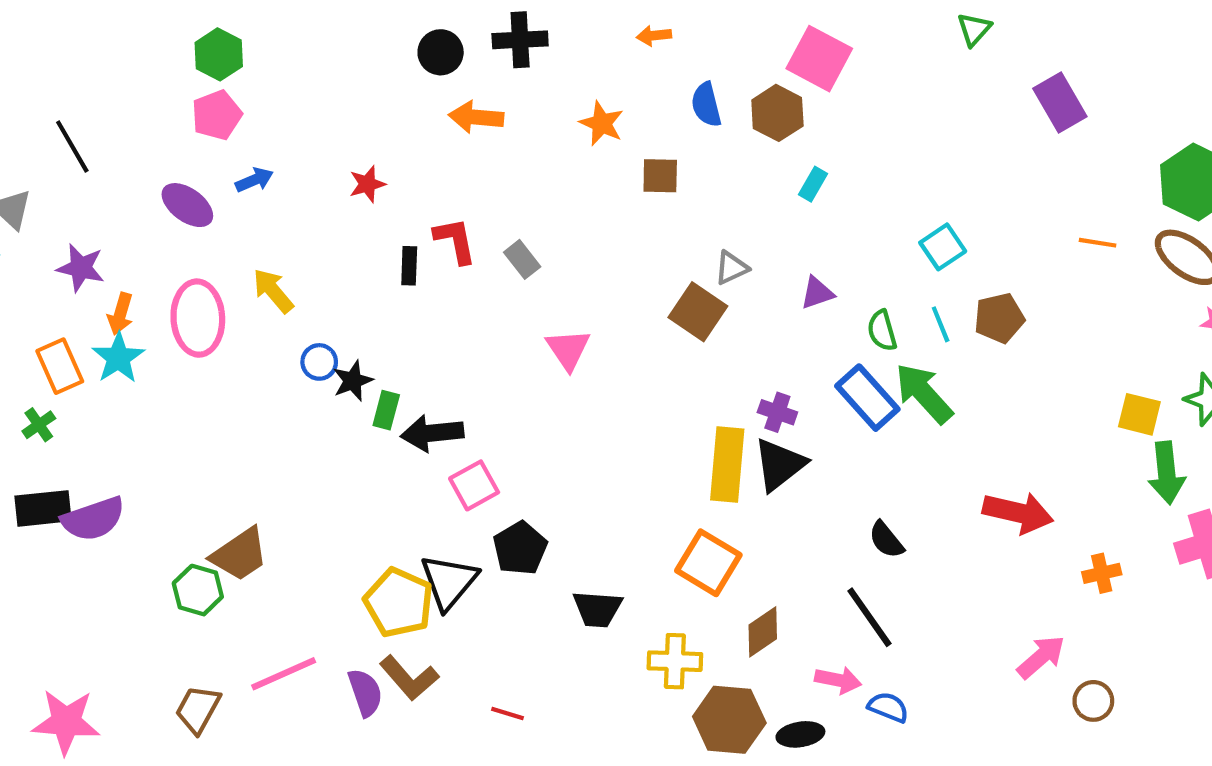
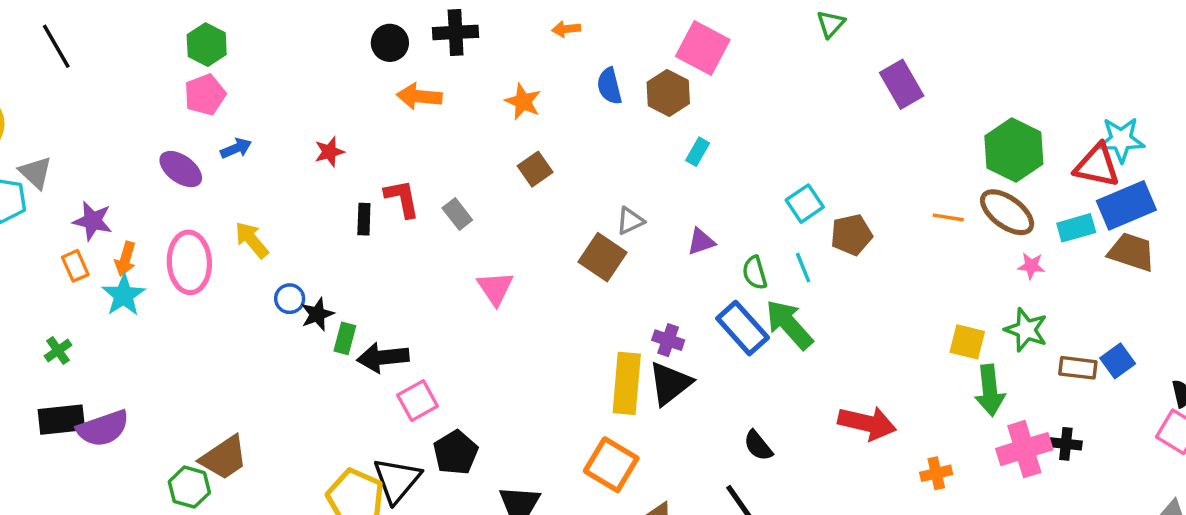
black line: (72, 146) -> (56, 46), moved
brown square: (660, 176) -> (535, 169), moved, turned -36
orange line: (1098, 243) -> (948, 217), moved
brown pentagon: (999, 318) -> (851, 235), moved
orange rectangle: (60, 366) -> (75, 266), moved, size x0.7

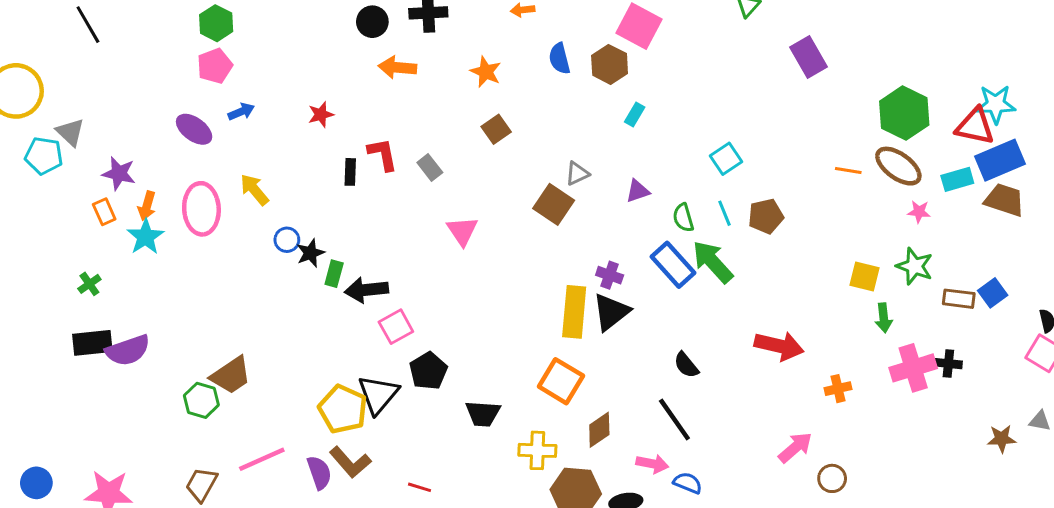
brown pentagon: (851, 235) -> (766, 216), moved
green arrow: (990, 390) -> (884, 318), size x0.7

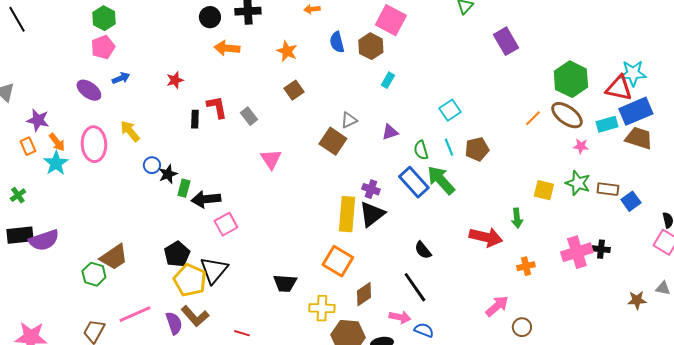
orange line: (848, 170) -> (533, 118), turned -54
orange arrow: (147, 206) -> (57, 142), turned -54
brown rectangle: (959, 299) -> (608, 189), moved
green arrow: (884, 318) -> (517, 218), moved
black pentagon: (428, 371) -> (177, 254), moved

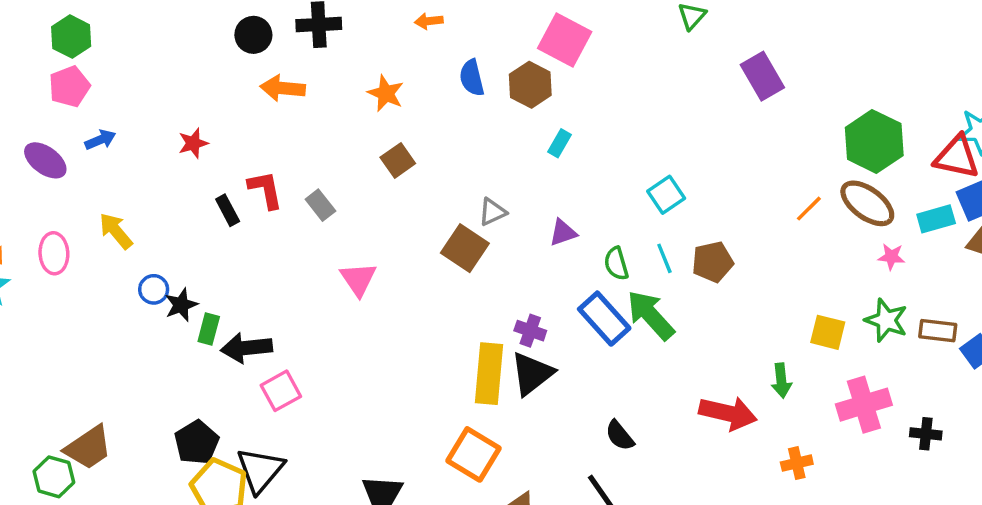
black rectangle: (195, 119) -> (228, 210), turned -30
pink ellipse: (94, 144) -> (54, 253), size x0.7
pink cross: (577, 252) -> (864, 405), moved

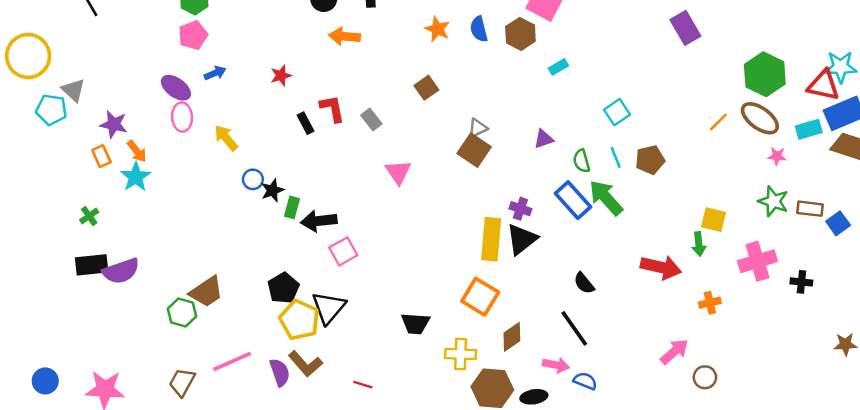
orange star: (386, 93) -> (437, 29), moved
cyan rectangle: (559, 143) -> (558, 67), moved, turned 30
gray triangle: (492, 212) -> (478, 128), moved
pink ellipse: (54, 253) -> (182, 117), moved
yellow square: (828, 332) -> (713, 220), moved

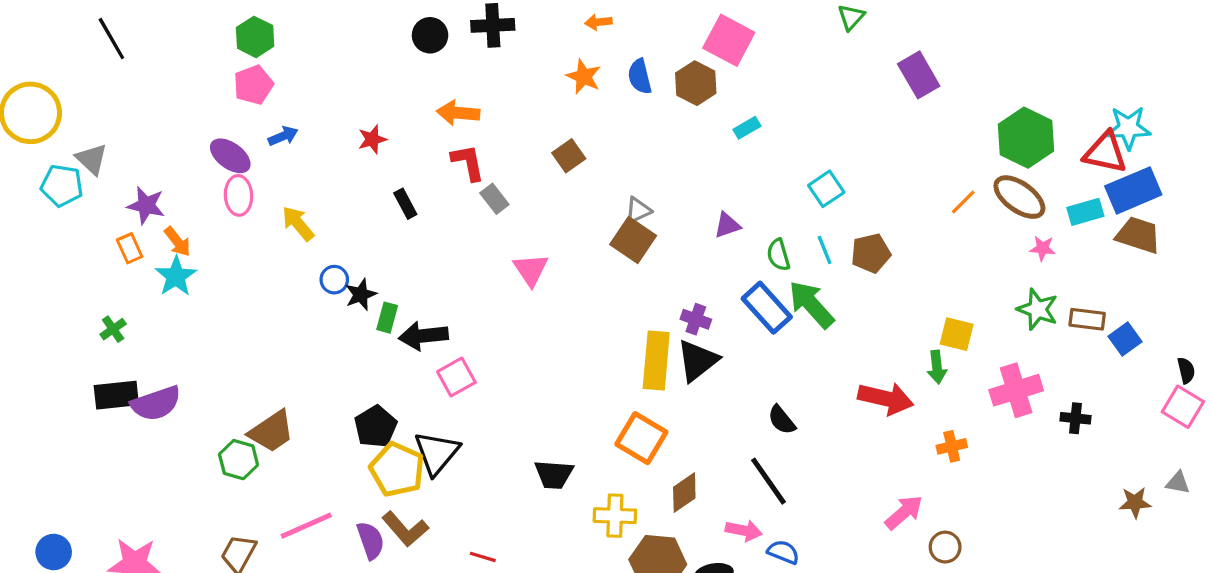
orange arrow: (345, 36) -> (458, 113), moved
red L-shape: (332, 108) -> (468, 162), moved

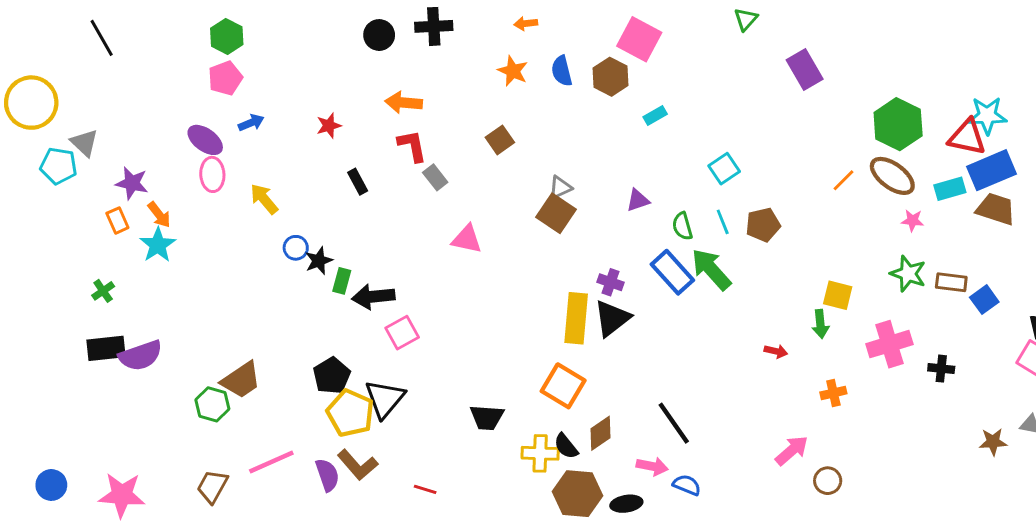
pink triangle: (531, 270) -> (467, 239), turned -44
red arrow: (886, 398) -> (776, 351), size x0.5
black semicircle: (782, 420) -> (566, 446), moved

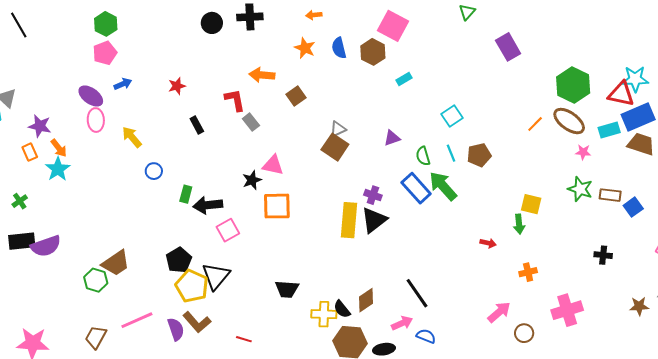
orange arrow: (404, 103) -> (262, 75), moved
black star: (319, 261) -> (252, 180), moved
pink cross: (889, 344) -> (567, 310), moved
orange square: (563, 386) -> (277, 206), moved, turned -32
pink arrow: (652, 466) -> (402, 323), turned -35

